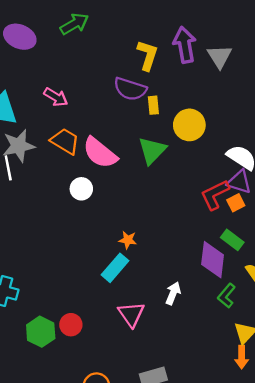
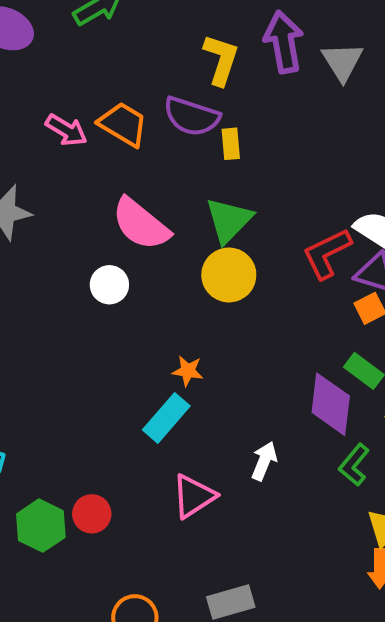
yellow circle: (189, 125) -> (229, 275), moved
orange trapezoid: (65, 141) -> (123, 124), moved
red L-shape: (215, 195) -> (327, 253), moved
pink triangle: (131, 314) -> (194, 496), turned 32

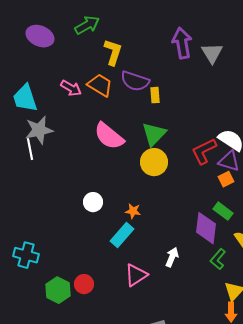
yellow L-shape: (221, 60) -> (113, 52), moved
white circle: (109, 285) -> (93, 202), moved

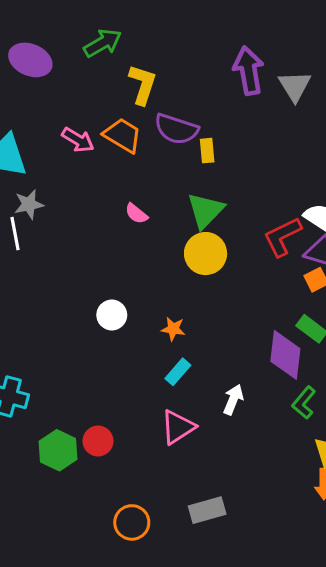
gray star: (39, 130) -> (29, 204), size x0.7
pink semicircle: (109, 136) -> (136, 214), size x0.5
cyan rectangle: (122, 235) -> (178, 372), moved, size x0.7

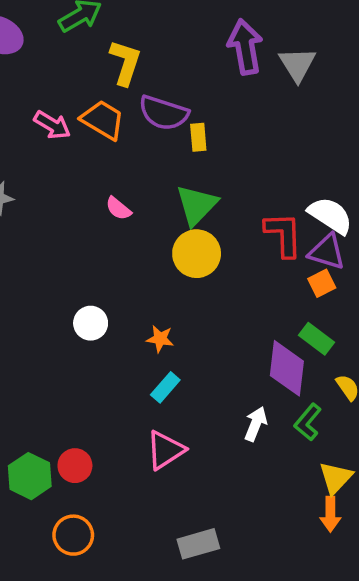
red L-shape: (282, 237) -> (283, 235), turned 114
white arrow: (233, 400) -> (256, 424), moved
orange circle: (132, 522) -> (73, 535), moved

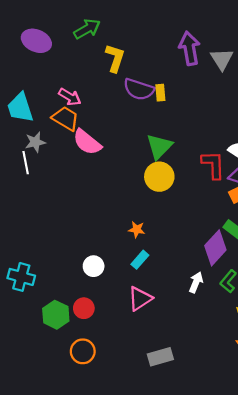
orange trapezoid: (103, 120) -> (65, 118), moved
yellow rectangle: (198, 137) -> (160, 93), moved
pink semicircle: (118, 208) -> (87, 142), moved, size x1.8
white circle: (91, 323) -> (94, 266), moved
purple diamond: (287, 368) -> (215, 248), turned 36

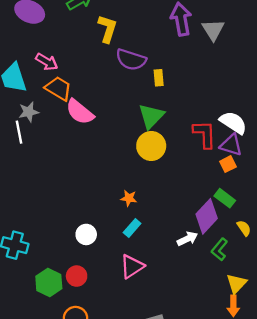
yellow rectangle: (160, 93) -> (159, 78), moved
pink arrow: (70, 97) -> (47, 62), moved
white arrow: (196, 282) -> (187, 239), moved, turned 42

